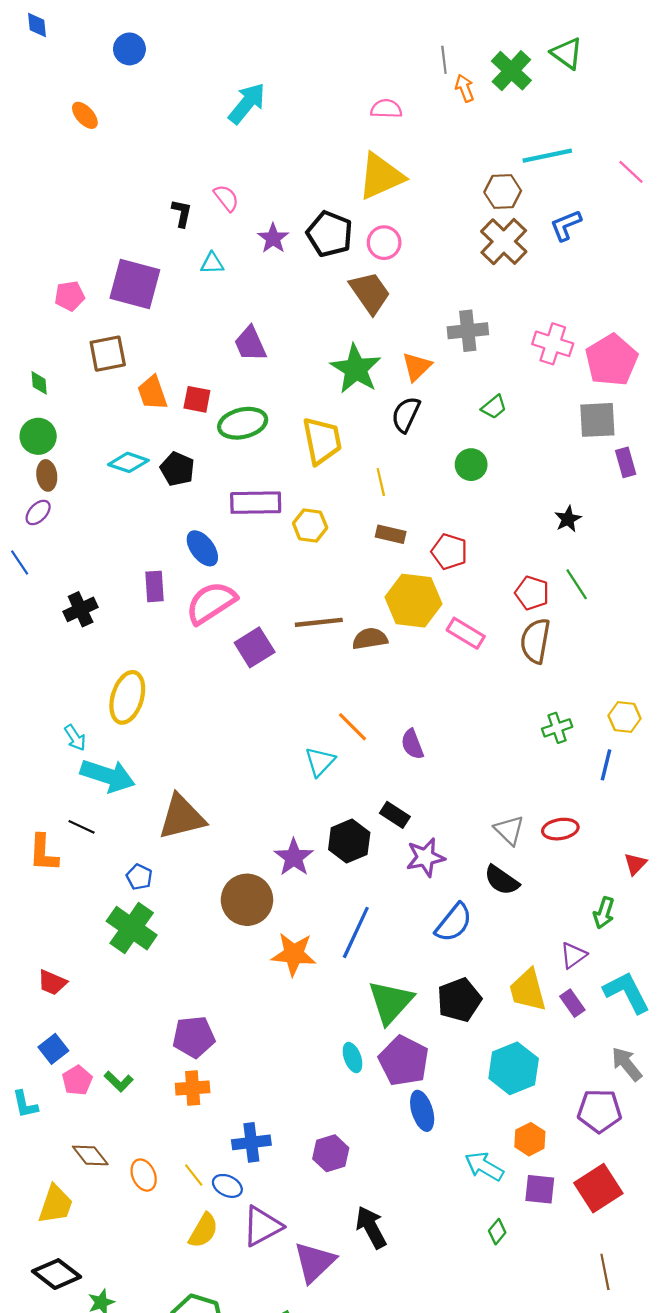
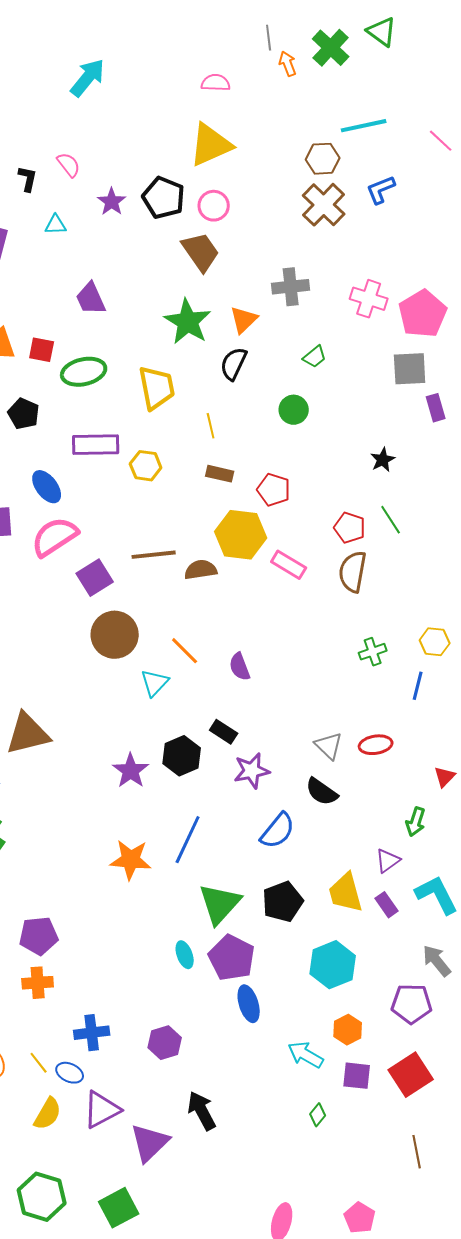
brown circle: (247, 900) -> (115, 635), moved

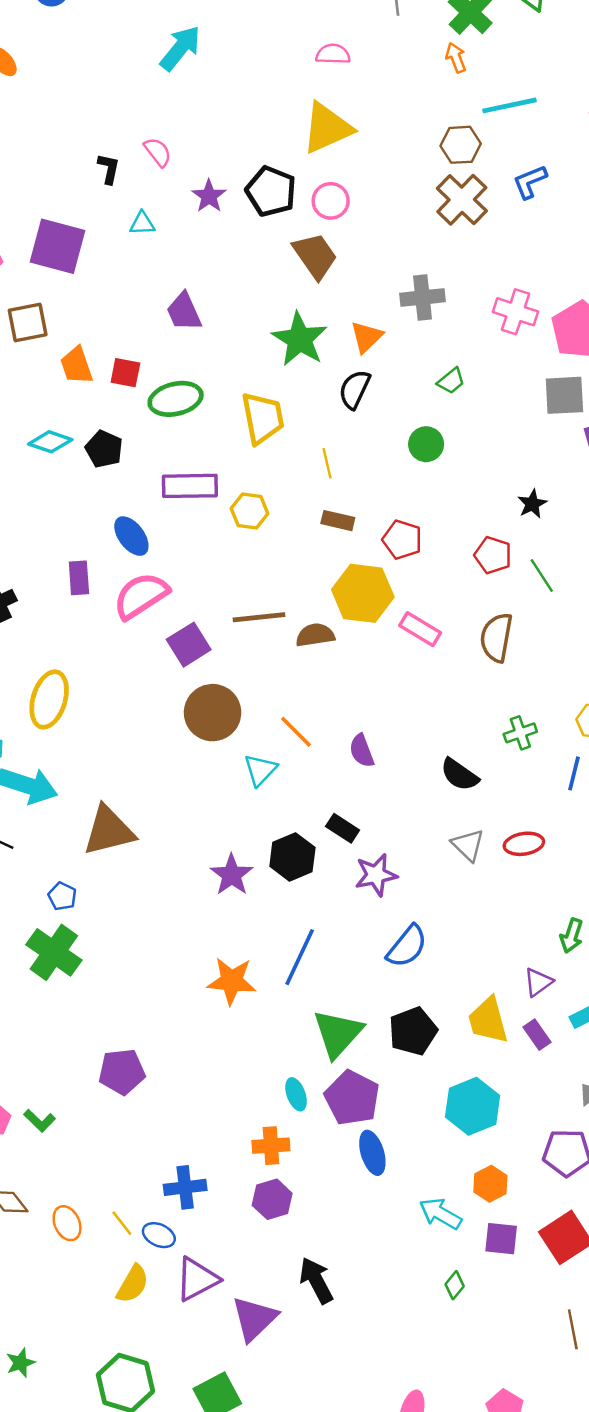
orange arrow: (288, 64) -> (456, 58), moved
red pentagon: (350, 528) -> (493, 555), moved
black semicircle: (322, 792) -> (459, 775), moved
orange cross: (38, 983) -> (271, 1146), moved

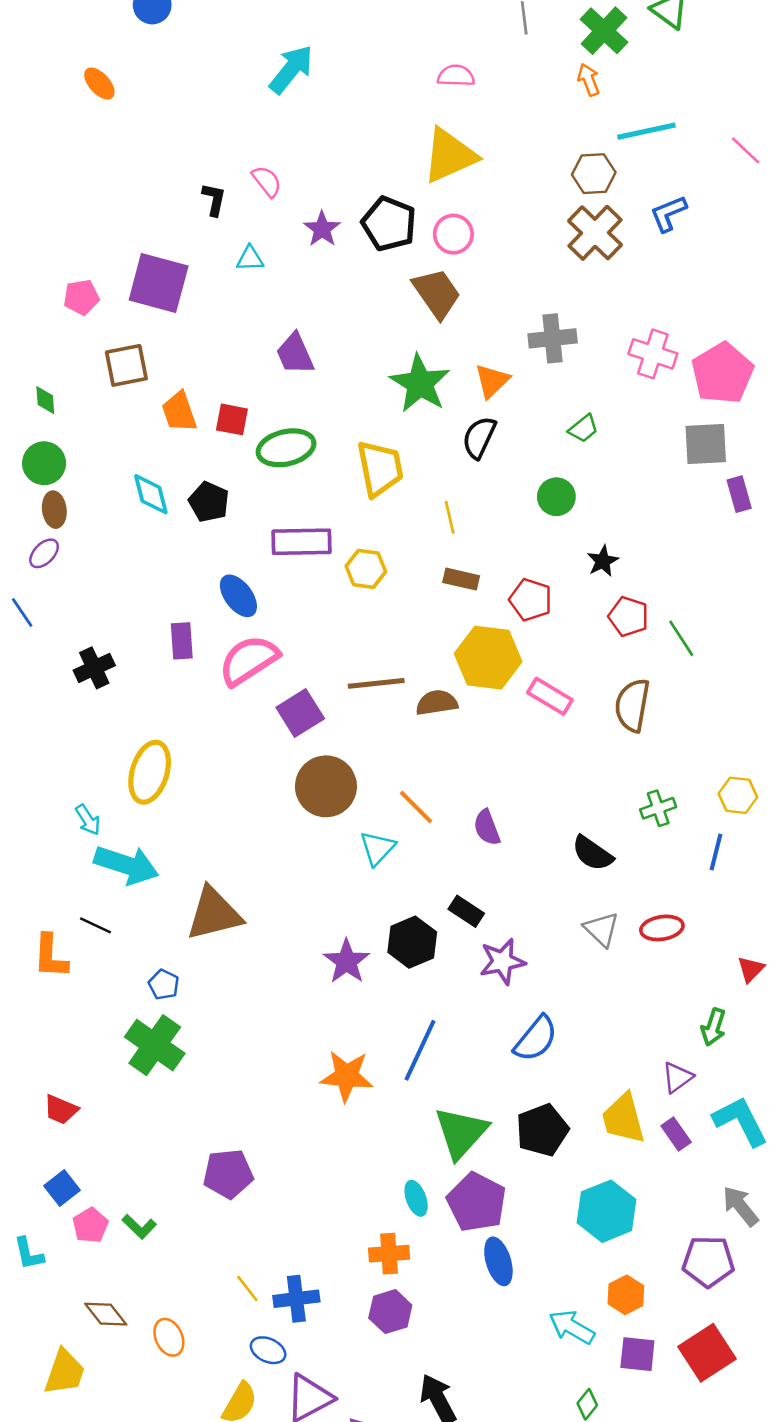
cyan diamond: (50, 442) -> (151, 494), turned 57
black star: (532, 504) -> (603, 561), moved
yellow line: (122, 1223) -> (247, 1288), moved

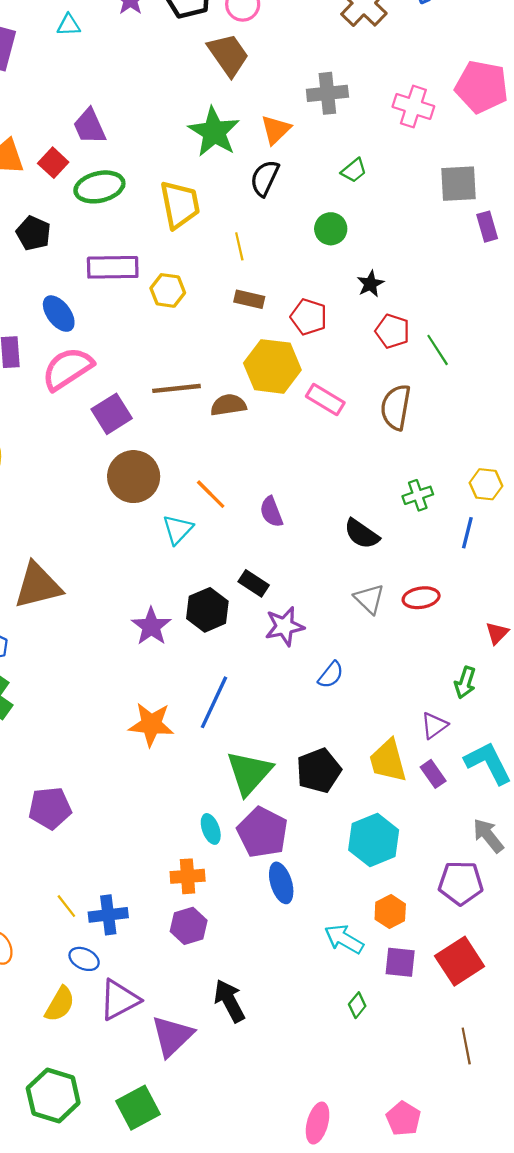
purple trapezoid: (295, 354) -> (90, 126), moved
pink pentagon: (722, 373) -> (482, 87), moved, turned -30
red square: (232, 419) -> (53, 163), turned 32
blue semicircle: (536, 1039) -> (331, 675), moved, size x0.7

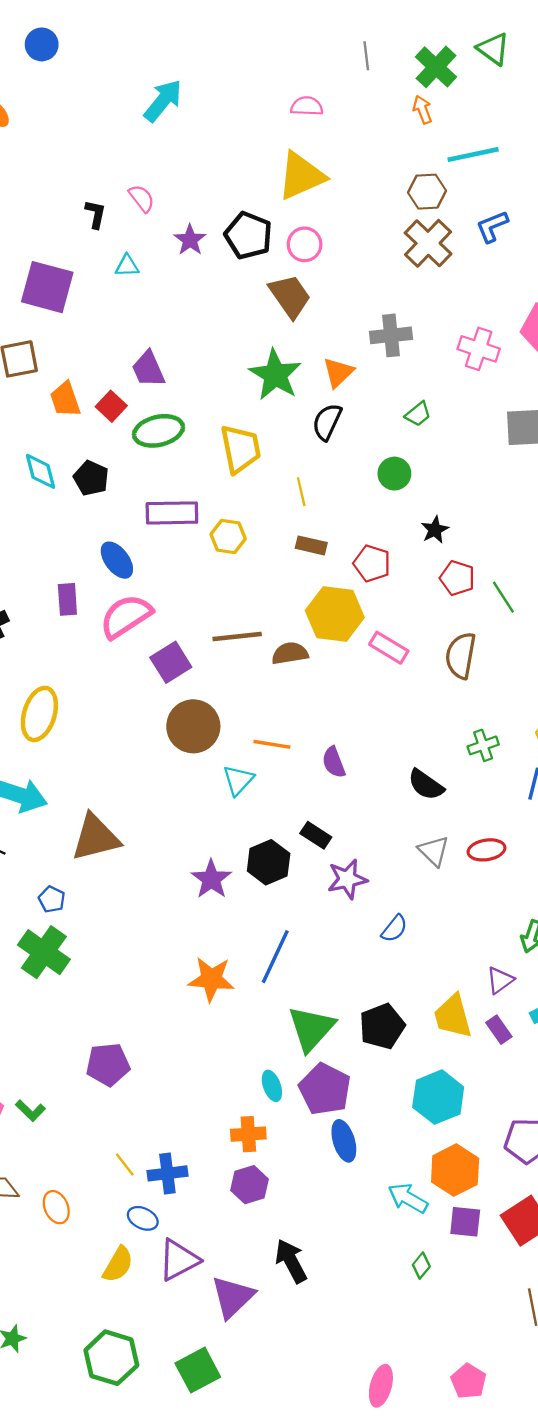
orange line: (211, 494) -> (272, 744), turned -36
orange hexagon: (390, 912) -> (455, 1170), size x1.5

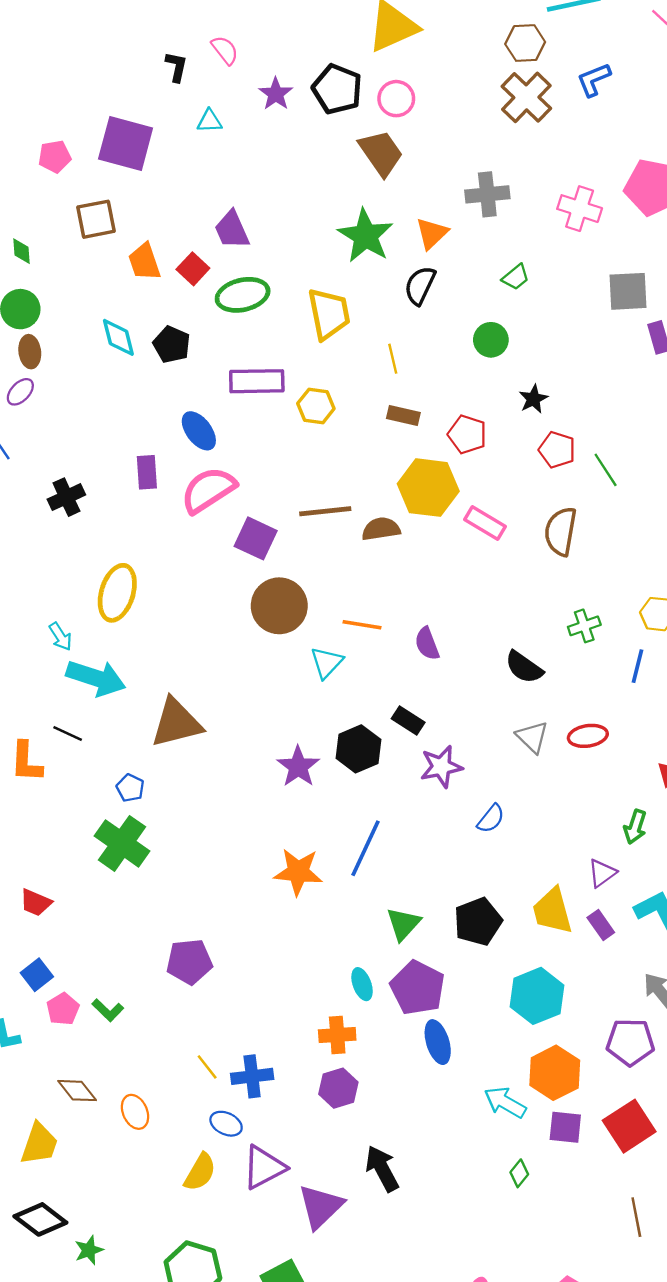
purple square: (171, 662) -> (256, 538), turned -33
green triangle: (311, 1029) -> (403, 924), size x0.7

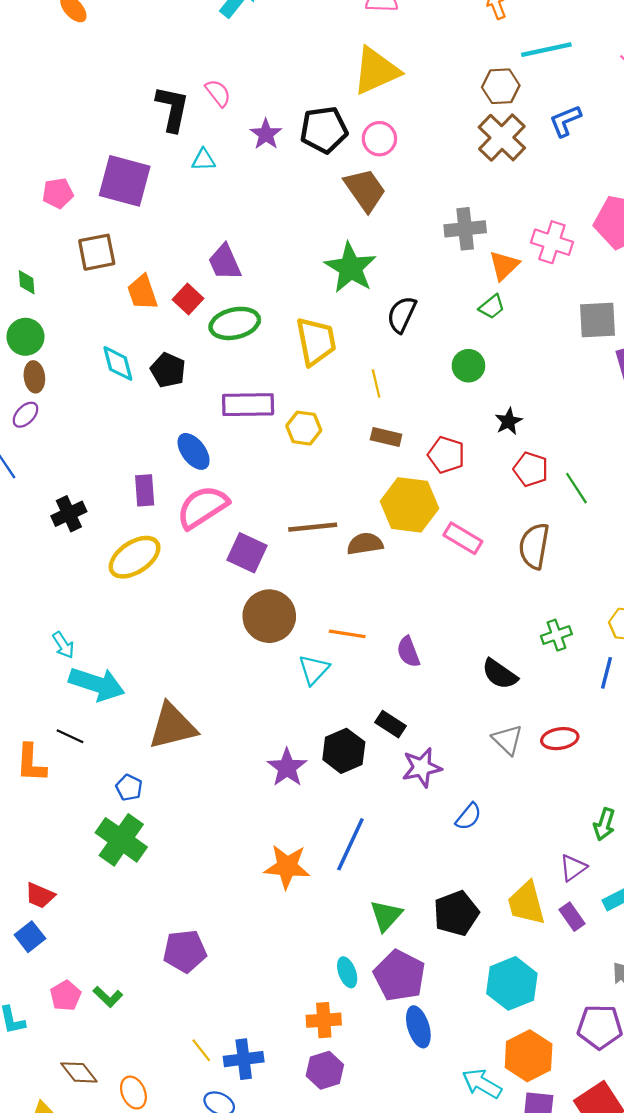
black L-shape: (176, 67) -> (172, 109), size x1.6
black pentagon: (337, 89) -> (324, 130), turned -30
orange triangle: (432, 233) -> (504, 266), moved
yellow ellipse: (117, 593) -> (135, 557), moved, turned 39
blue square: (37, 975) -> (30, 937), moved

